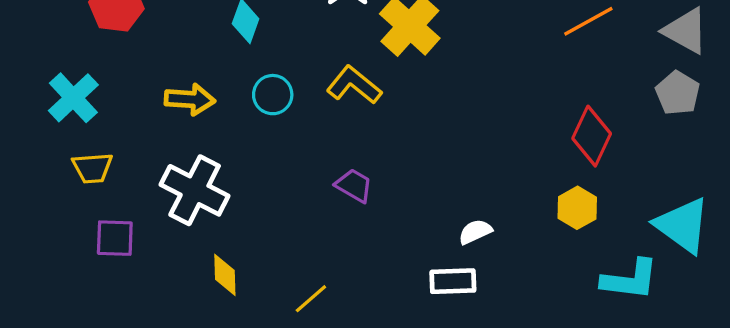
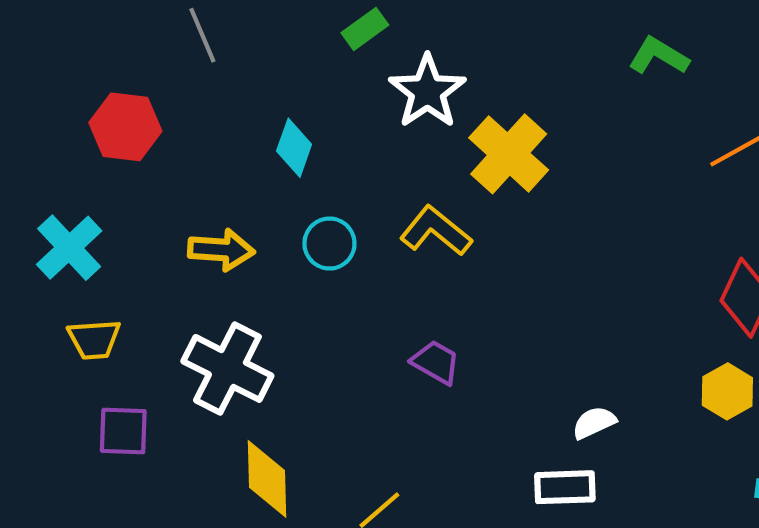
yellow diamond: (225, 275) -> (267, 479), size x1.4

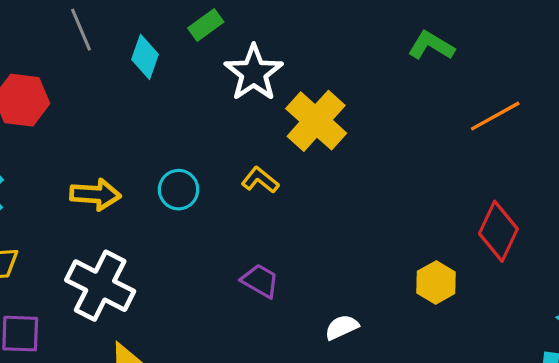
cyan diamond: (294, 148) -> (145, 57), moved
yellow L-shape: (436, 231) -> (260, 180), size x0.7
yellow hexagon: (727, 391) -> (436, 282), moved
white semicircle: (594, 423) -> (342, 327), moved

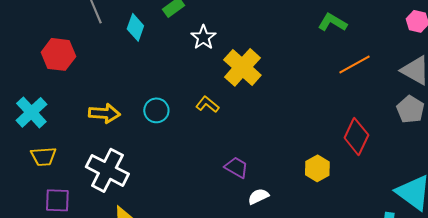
green L-shape: (431, 46) -> (332, 22), moved
white star: (254, 73) -> (203, 37), size x0.7
purple trapezoid: (260, 281) -> (236, 167), moved

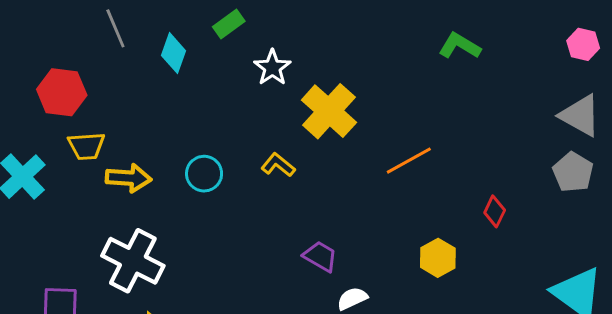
orange line: (354, 64) -> (409, 161), moved
red diamond: (356, 136) -> (495, 211), size x0.6
yellow trapezoid: (43, 156) -> (86, 146), moved

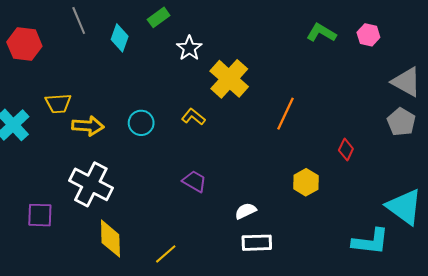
pink hexagon: (583, 44) -> (368, 35), moved
red hexagon: (62, 92) -> (24, 44), moved
orange line: (409, 161) -> (286, 114), turned -36
purple trapezoid: (320, 256) -> (194, 181), moved

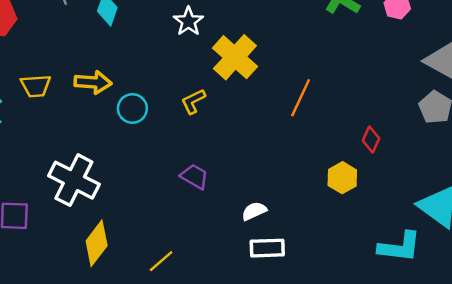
yellow L-shape: (193, 117) -> (193, 101), turned -65
yellow arrow: (88, 126) -> (93, 82), moved
yellow hexagon: (306, 182) -> (342, 178), moved
yellow diamond: (110, 239) -> (97, 243), turned 39

